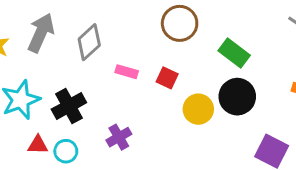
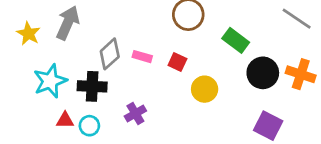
gray diamond: (89, 42) -> (110, 54), moved
black circle: (237, 97) -> (263, 73), moved
black cross: (69, 106) -> (92, 86), turned 32

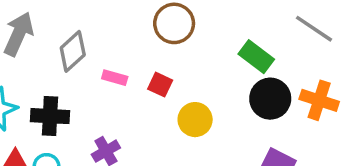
green rectangle: (236, 40) -> (256, 57), moved
gray diamond: (110, 54) -> (73, 51), moved

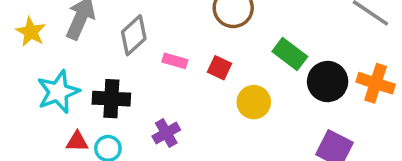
green rectangle: (256, 57) -> (290, 54), moved

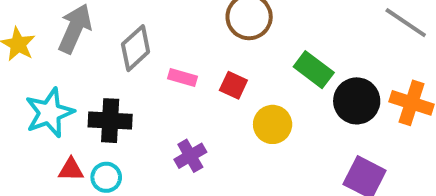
purple cross: (166, 133) -> (190, 156), moved

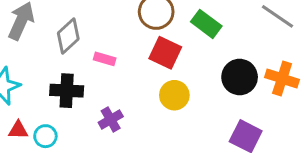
green rectangle: (314, 70) -> (206, 24), moved
red square: (233, 85) -> (165, 53), moved, size x1.5
black cross: (110, 121) -> (67, 91), moved

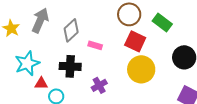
yellow circle: (174, 95) -> (141, 69), size x1.4
red triangle: (18, 130) -> (41, 83), moved

